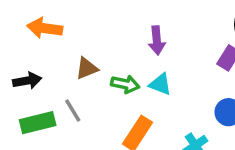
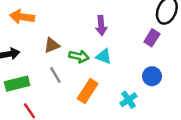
gray line: (73, 110) -> (55, 75), moved

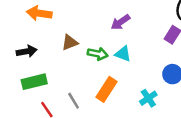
purple arrow: (101, 25) -> (120, 22), turned 60
gray line: (55, 75) -> (74, 101), moved

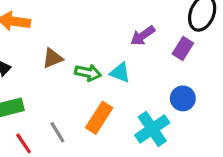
purple arrow: (120, 22) -> (143, 36), moved
cyan cross: (148, 98) -> (152, 129), size x1.5

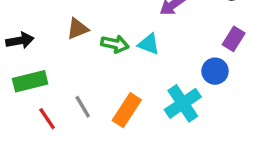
purple rectangle: (183, 49) -> (234, 39), moved
orange rectangle: (99, 118) -> (127, 110), moved

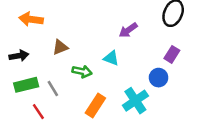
green arrow: (115, 44) -> (82, 71), moved
gray line: (83, 107) -> (53, 88), moved

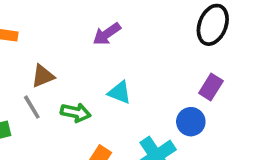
purple arrow: (128, 30) -> (107, 34), moved
gray line: (53, 88) -> (32, 107), moved

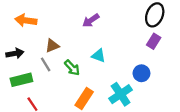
purple rectangle: (211, 87) -> (154, 41), moved
green arrow: (76, 113) -> (72, 68), turned 35

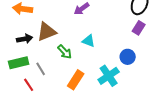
brown triangle: (52, 46) -> (47, 32), size x1.5
black arrow: (15, 53) -> (25, 39), moved
gray line: (46, 64) -> (41, 69), moved

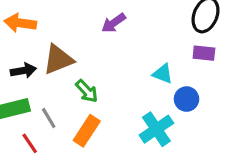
purple rectangle: (139, 28) -> (204, 53), turned 64
cyan triangle: (89, 41) -> (163, 74), moved
orange rectangle: (76, 80) -> (87, 131), moved

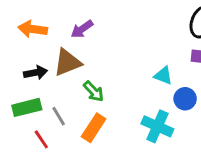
purple arrow: (114, 23) -> (82, 29), moved
cyan cross: (156, 129) -> (157, 126), turned -32

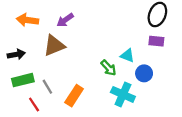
black arrow: (35, 73) -> (16, 54), moved
green arrow: (94, 91) -> (109, 68), moved

